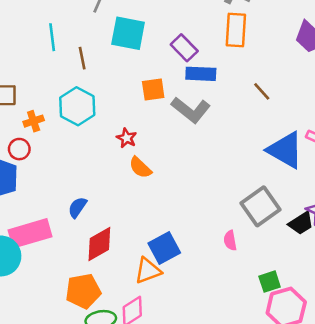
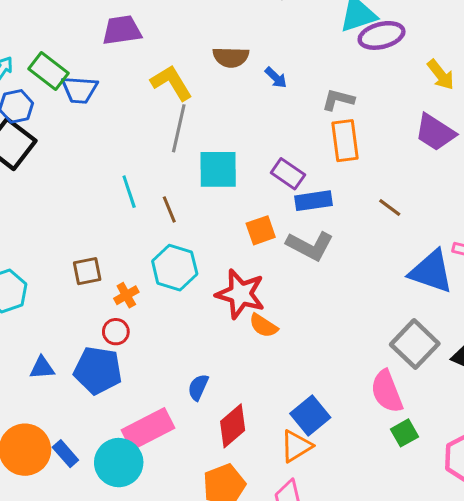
red star: (127, 138) -> (240, 294), size x2.0
pink semicircle: (230, 241) -> (387, 391), size x1.8
green square: (270, 282) -> (405, 433), moved

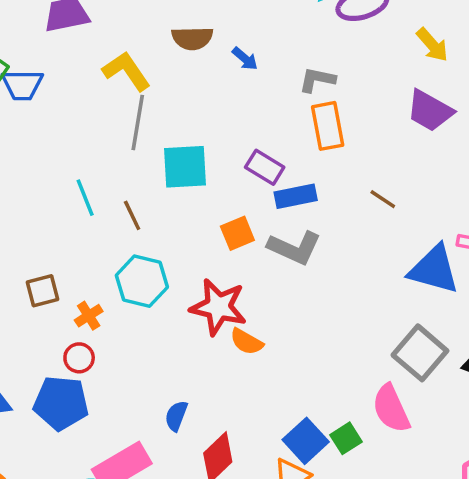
green square: (405, 433) -> (346, 438), moved

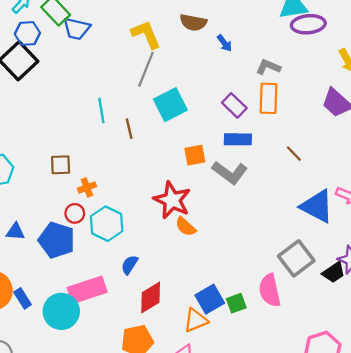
cyan square: (185, 167) -> (170, 105), turned -36
purple rectangle: (265, 167) -> (234, 105), moved
cyan hexagon: (142, 281) -> (107, 224), moved

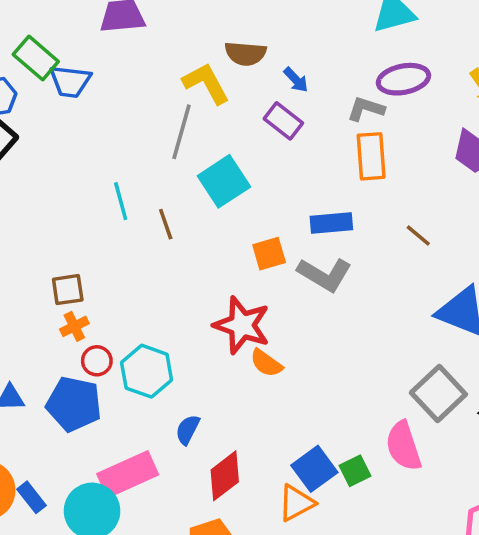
purple ellipse: (308, 24) -> (403, 79), moved
yellow L-shape: (146, 34) -> (206, 83), moved
purple rectangle: (234, 105) -> (283, 121), moved
orange cross: (87, 187) -> (74, 326), moved

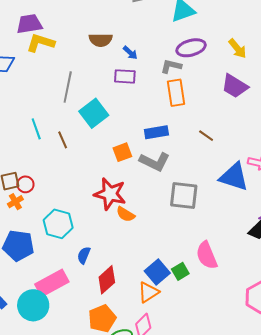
yellow L-shape: (206, 83) -> (41, 43), moved, turned -40
purple rectangle: (283, 121) -> (125, 76), turned -30
red circle: (97, 361) -> (25, 184), moved
gray square: (438, 394) -> (184, 196), moved, turned -36

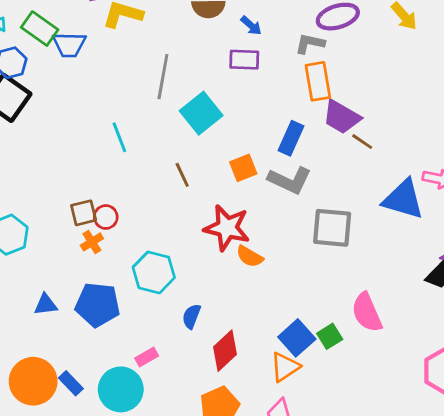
purple trapezoid: (235, 86) -> (341, 117), moved
blue rectangle: (156, 132) -> (291, 138), turned -55
brown line: (63, 140) -> (182, 175), moved
pink rectangle: (52, 283) -> (147, 357), size x0.5

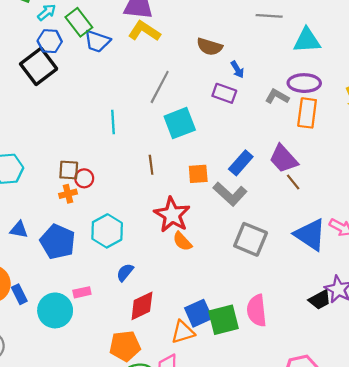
orange rectangle: (318, 81) -> (307, 113), moved
green square: (330, 336) -> (223, 320), size x1.6

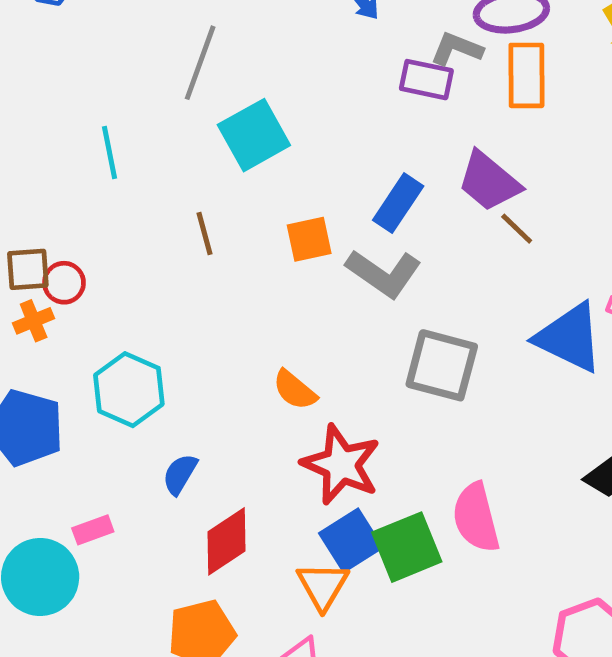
purple rectangle: (224, 93) -> (426, 80), moved
red star: (172, 215) -> (341, 465), moved
orange triangle: (183, 332) -> (323, 586), turned -35

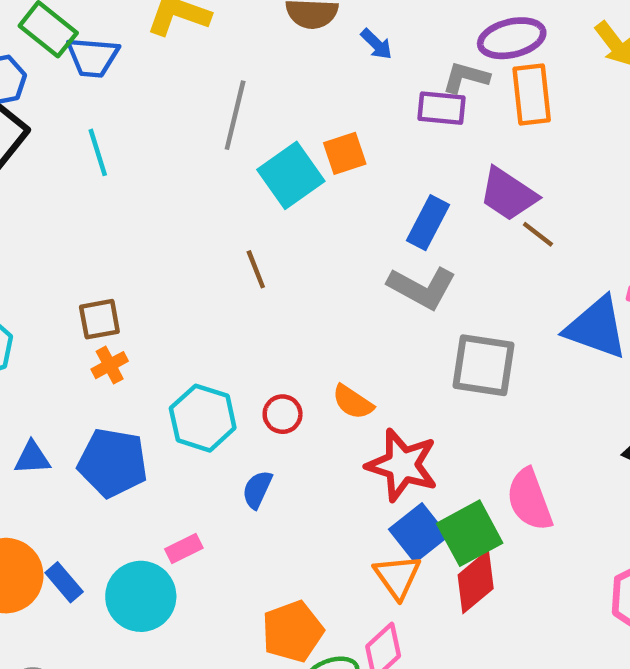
cyan line: (110, 153) -> (98, 152), moved
orange square: (309, 239) -> (345, 153), moved
red circle: (64, 283) -> (283, 414), moved
red diamond: (227, 541) -> (476, 582), moved

